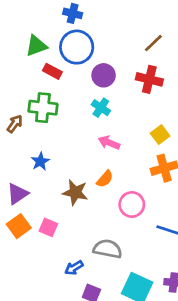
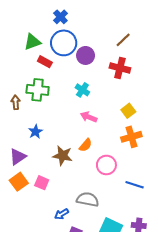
blue cross: (73, 13) -> (60, 17), turned 32
purple circle: (104, 75) -> (86, 55), moved
brown arrow: (15, 124) -> (16, 102), turned -40

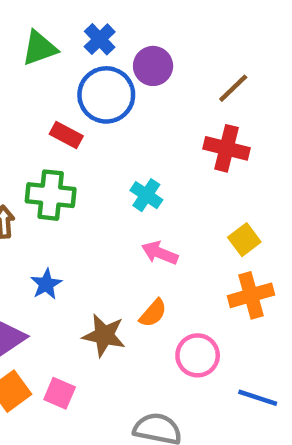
green triangle: (32, 42) -> (39, 48), moved
purple circle: (86, 55) -> (153, 66), moved

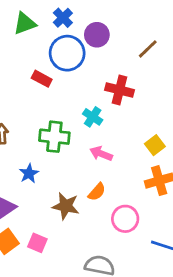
red cross: (227, 148) -> (120, 90), moved
green cross: (51, 195) -> (54, 137), moved

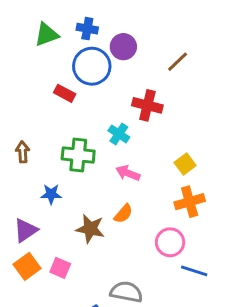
blue cross: (63, 18) -> (87, 29), turned -36
blue star: (29, 173) -> (51, 194), turned 30
pink circle: (125, 219) -> (170, 242), moved

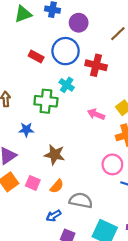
blue circle: (92, 66) -> (66, 51), moved
cyan cross: (119, 134) -> (67, 85), moved
pink arrow: (128, 173) -> (96, 114), moved
orange semicircle: (123, 214) -> (57, 186), moved

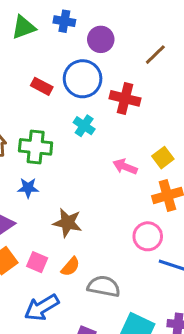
green cross: (46, 101) -> (36, 147), moved
blue arrow: (54, 216) -> (42, 308), moved, size x1.6

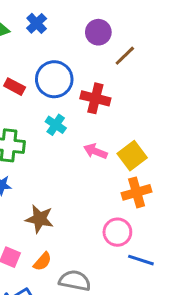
blue cross: (64, 21) -> (37, 23), turned 36
purple circle: (101, 39) -> (98, 32), moved
yellow square: (163, 158) -> (132, 156), size x1.4
pink arrow: (125, 167) -> (95, 151), moved

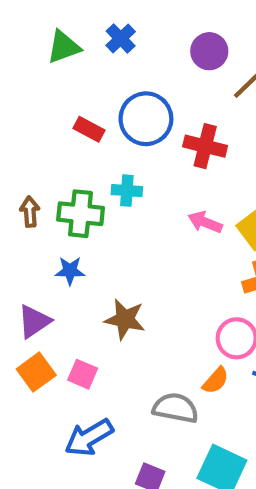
cyan cross: (56, 125) -> (127, 191), moved, turned -30
orange semicircle: (42, 262) -> (216, 381), moved

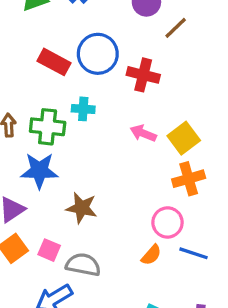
red rectangle: (89, 129) -> (54, 62), size x1.4
blue star: (70, 271) -> (39, 171), size x1.6
gray semicircle: (175, 408) -> (83, 265), moved

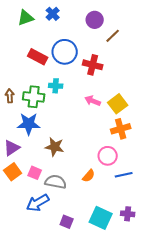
blue line: (193, 253) -> (124, 175), turned -30
orange semicircle: (151, 255) -> (89, 176), moved

